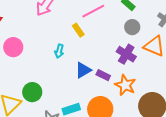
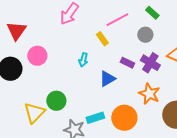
gray circle: (132, 27) -> (145, 35), moved
purple rectangle: (103, 75) -> (127, 63), moved

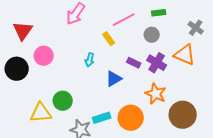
green rectangle: (152, 13) -> (159, 13), turned -48
yellow triangle: (34, 113) -> (41, 113), turned 40

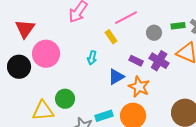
green rectangle: (159, 13) -> (178, 26), moved
pink circle: (44, 56) -> (46, 54), size x1.4
orange star: (156, 94) -> (139, 87), moved

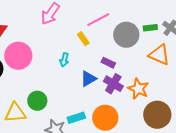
gray circle: (154, 33) -> (126, 35), size x1.6
purple cross: (159, 61) -> (113, 84), moved
orange star: (139, 87) -> (138, 89), moved

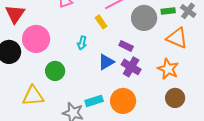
orange star: (138, 89) -> (168, 69), moved
green circle: (37, 101) -> (55, 71), moved
brown circle: (157, 115) -> (175, 98), size x0.7

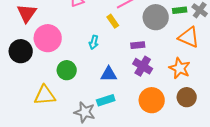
purple rectangle: (126, 46) -> (138, 45), turned -32
blue triangle: (106, 62) -> (109, 74), moved, turned 30
orange circle: (123, 101) -> (152, 100), moved

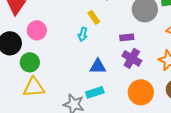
yellow rectangle: (113, 21) -> (94, 17), moved
pink circle: (48, 38) -> (37, 30), size x0.7
green circle: (67, 70) -> (30, 62), moved

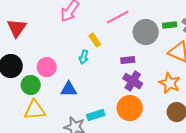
pink circle: (37, 30) -> (47, 67), moved
blue triangle: (98, 66) -> (69, 89), moved
orange circle: (141, 92) -> (130, 108), moved

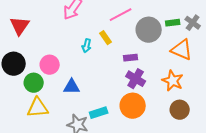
yellow rectangle: (95, 40) -> (106, 38), moved
cyan arrow: (84, 57) -> (87, 46), moved

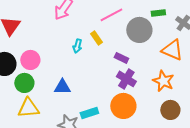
green rectangle: (173, 23) -> (158, 13), moved
purple rectangle: (131, 58) -> (121, 58), turned 32
pink circle: (50, 65) -> (30, 60), moved

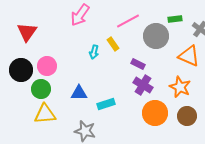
orange circle: (123, 106) -> (155, 113), moved
cyan rectangle: (89, 113) -> (106, 104), moved

